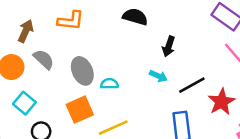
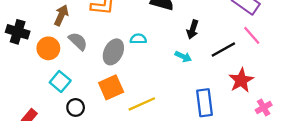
gray ellipse: (82, 71) -> (113, 52), turned 50
cyan semicircle: (109, 84) -> (138, 39), moved
black line: (192, 85) -> (223, 50), moved

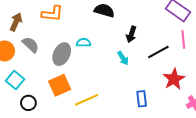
pink line: (252, 35) -> (183, 40), turned 36
cyan arrow: (183, 57) -> (123, 58), turned 32
blue rectangle: (204, 103) -> (142, 99), size x0.7

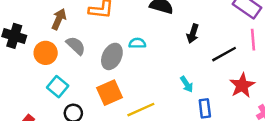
cyan arrow: (123, 58) -> (187, 84), moved

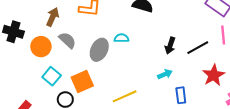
black arrow: (193, 34) -> (170, 46), moved
cyan arrow: (187, 84) -> (165, 74), turned -80
orange square: (110, 93) -> (82, 82), moved

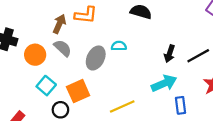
brown arrow: (53, 17) -> (59, 24), moved
cyan arrow: (165, 74) -> (164, 83), size x1.6

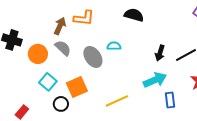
gray ellipse: (96, 58) -> (93, 57), turned -60

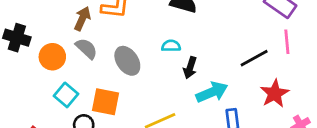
cyan semicircle: (114, 46) -> (171, 46), moved
black arrow: (160, 53) -> (190, 68), moved
orange square: (77, 87) -> (106, 102), turned 35

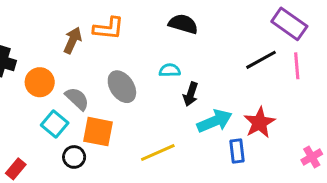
gray semicircle: (86, 49) -> (77, 99), moved
black line: (254, 58) -> (261, 60), moved
red star: (275, 94) -> (259, 123), moved

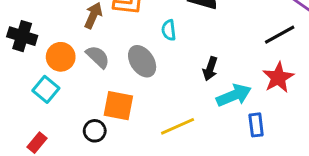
cyan semicircle: (170, 70) -> (169, 30), moved, turned -96
gray semicircle: (77, 99) -> (98, 57), moved
red star: (259, 123) -> (278, 78), moved
cyan square: (55, 124) -> (46, 89), moved

